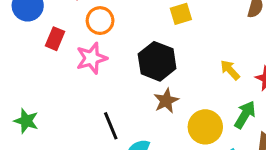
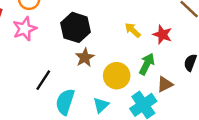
black line: (111, 126) -> (43, 80), turned 60

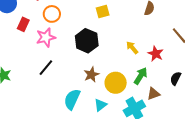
brown star: (85, 58) -> (91, 75), moved
black line: (43, 80) -> (46, 68), moved

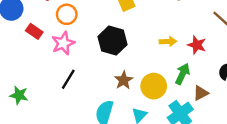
red rectangle: (23, 24) -> (34, 31), turned -72
yellow arrow: (132, 48) -> (168, 41), turned 136

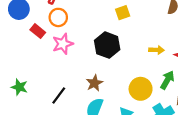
orange circle: (67, 14) -> (58, 17), moved
black line: (68, 79) -> (59, 96), moved
brown star: (124, 80) -> (94, 83), moved

